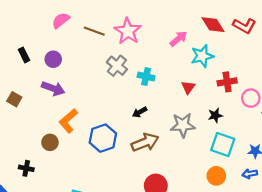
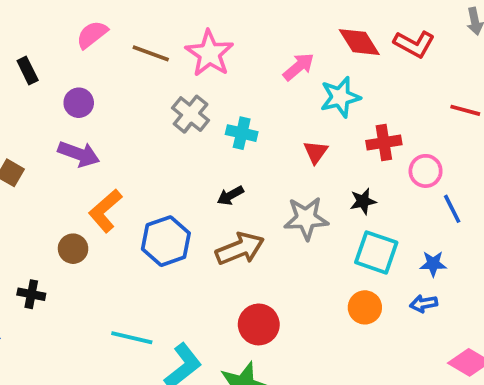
black rectangle: (24, 55) -> (28, 70), moved

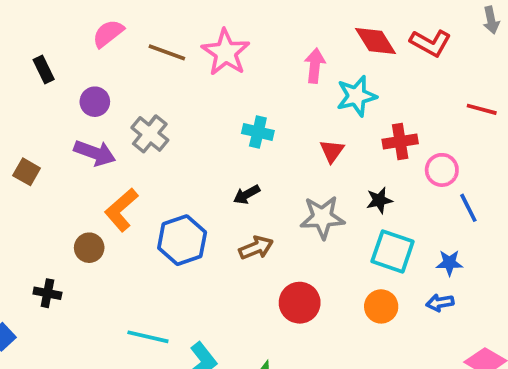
pink arrow: (299, 67) -> (315, 66), turned -44
gray cross: (191, 114) -> (150, 134), moved
brown arrow: (240, 249) -> (256, 248), size x0.7
red circle: (259, 324) -> (300, 303), moved

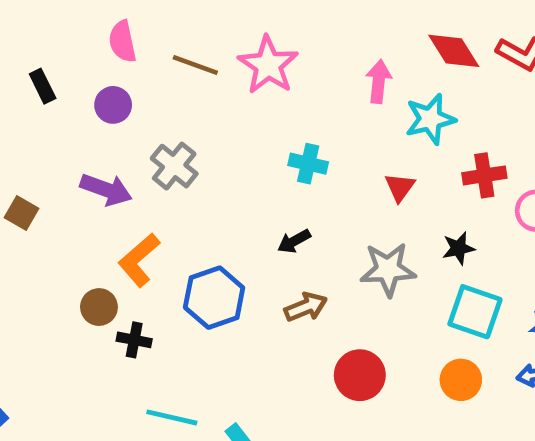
pink semicircle: (108, 33) -> (122, 41), turned -64
purple circle: (95, 102) -> (113, 105), moved
black cross: (47, 293) -> (134, 340), moved

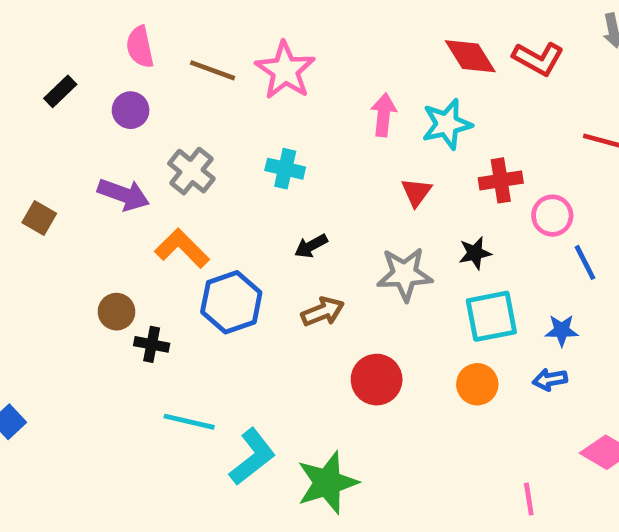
pink arrow: (379, 81) -> (384, 115), moved
black rectangle: (43, 86) -> (60, 91), turned 72
cyan cross: (308, 164) -> (285, 169), moved
orange L-shape: (139, 260) -> (182, 248), moved, turned 86
cyan square: (475, 312) -> (491, 316), turned -30

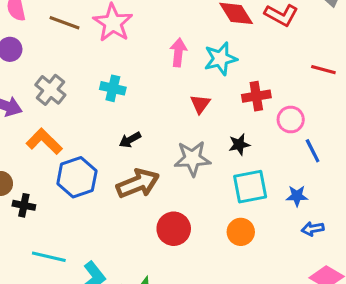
brown arrow: (323, 312) -> (138, 183), size x1.5
blue arrow: (550, 380) -> (313, 229), moved

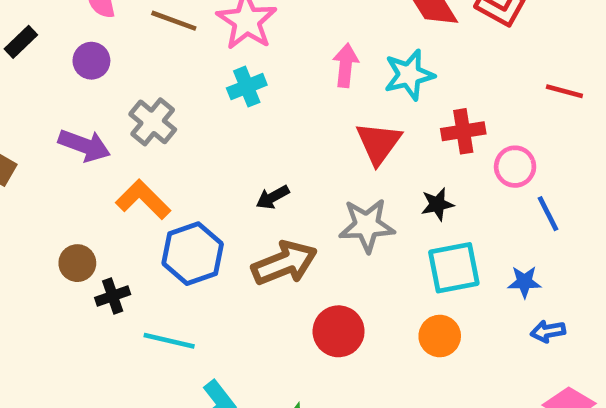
cyan cross: (113, 88) -> (247, 87), moved, turned -35
red triangle: (200, 104) -> (379, 143), size x1.5
black cross: (24, 205) -> (113, 296), turned -30
cyan line: (49, 257) -> (169, 341), moved

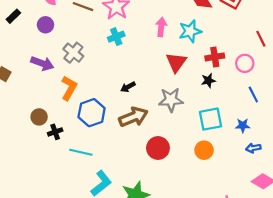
red line: (564, 91) -> (261, 39), turned 49
pink circle: (515, 167) -> (245, 63), moved
orange L-shape: (143, 200) -> (69, 88), turned 75
black star: (437, 204) -> (208, 81), moved

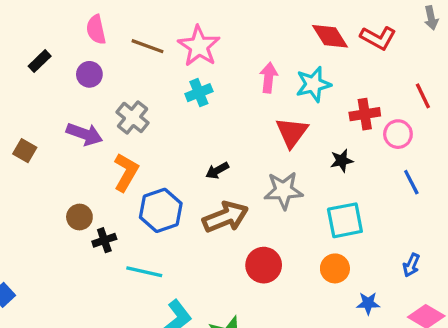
red cross: (215, 57) -> (365, 114), moved
blue star: (243, 126) -> (368, 303), moved
blue arrow: (253, 148) -> (411, 265), turned -56

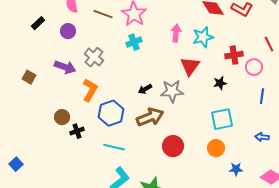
blue line: (411, 182) -> (262, 96), turned 35
gray star: (284, 190) -> (172, 91), moved
blue arrow: (411, 265) -> (262, 137), moved, turned 72
cyan line: (144, 272) -> (114, 147), moved

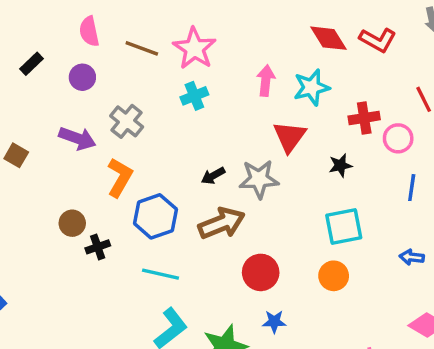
blue star: (236, 169) -> (274, 322), moved

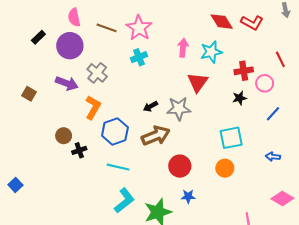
purple circle: (82, 77) -> (70, 46), size x1.6
black star: (340, 165) -> (239, 98), moved
blue line: (412, 188) -> (273, 114), turned 35

